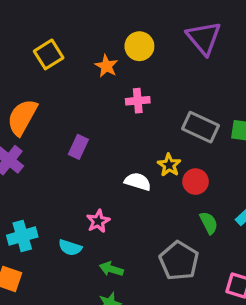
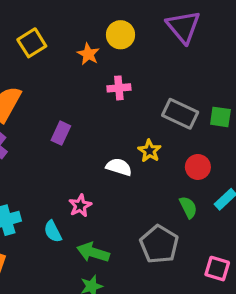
red circle: (196, 182) -> (198, 167), moved
cyan semicircle: (70, 248) -> (53, 231), turned 45
green arrow: (111, 269) -> (93, 252), size x1.4

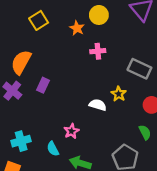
purple rectangle: (61, 133) -> (43, 85), moved

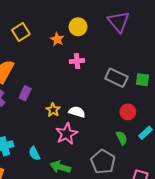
yellow star: (119, 94) -> (53, 110), moved
pink star: (71, 131) -> (67, 134), moved, size x1.5

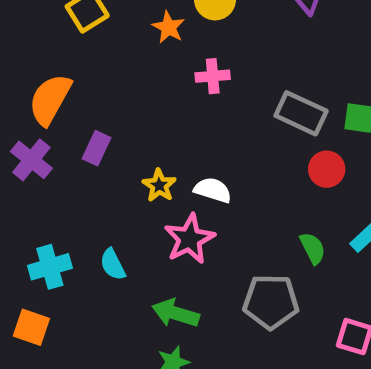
red circle: (128, 112) -> (327, 169), moved
cyan semicircle: (34, 153) -> (113, 264), moved
gray pentagon: (103, 162) -> (271, 302), turned -30

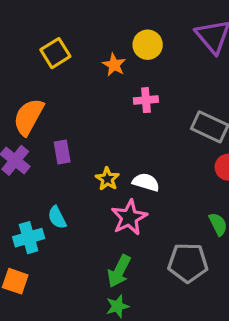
purple rectangle: (96, 148) -> (62, 152), turned -35
cyan semicircle: (113, 264) -> (57, 217), moved
green arrow: (176, 313) -> (119, 271), turned -80

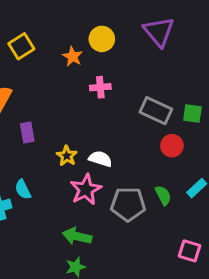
gray pentagon: (188, 263) -> (128, 204), moved
green arrow: (119, 271) -> (77, 236), turned 76

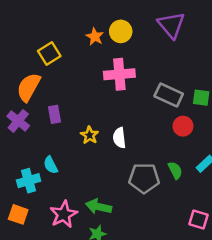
yellow square: (21, 46) -> (49, 53), moved
orange star: (73, 56) -> (95, 37), moved
pink cross: (100, 87) -> (119, 74), size x1.6
white semicircle: (100, 159) -> (119, 138), turned -114
pink star: (86, 190) -> (64, 214), moved

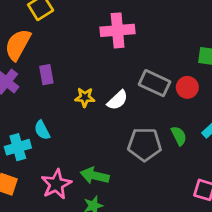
gray rectangle: (169, 95) -> (155, 83), moved
yellow star: (90, 135) -> (85, 97), turned -30
white semicircle: (119, 138) -> (118, 100), turned -126

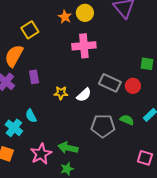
green semicircle: (179, 136) -> (127, 120), turned -40
cyan cross: (18, 147) -> (14, 128), turned -36

